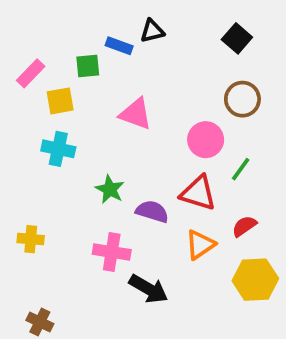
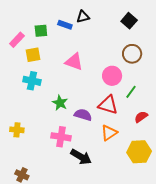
green square: (88, 66) -> (41, 31), moved
red semicircle: (244, 226) -> (141, 117), moved

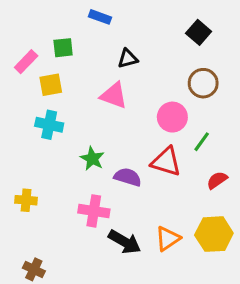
black triangle: (83, 17) -> (128, 59), moved
blue rectangle: (65, 25) -> (100, 17), moved
orange triangle: (109, 133) -> (168, 239), moved

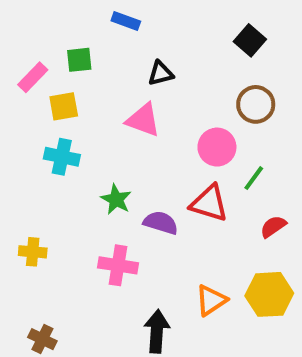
black arrow: (125, 242) -> (157, 331), moved, turned -116

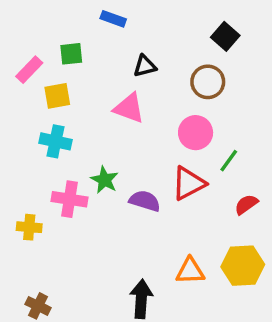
brown circle: (256, 104) -> (208, 82), moved
red triangle: (209, 203) -> (189, 183), turned -45
pink cross: (118, 265) -> (69, 199), moved
orange triangle: (211, 300) -> (190, 271), turned 32

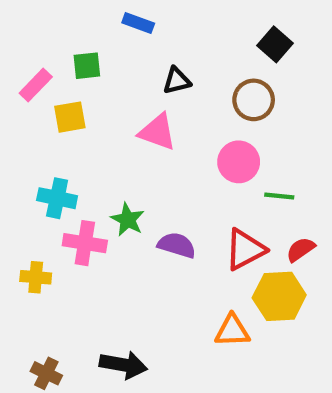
cyan cross: (55, 141) -> (57, 198), moved
green line: (229, 161) -> (279, 196), turned 60
red triangle: (189, 183) -> (245, 249), moved
yellow hexagon: (243, 266) -> (279, 296), moved
black arrow: (141, 299) -> (123, 365), moved, turned 96

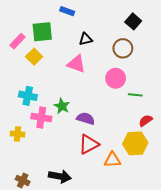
green square: (87, 66) -> (42, 32), size x1.5
yellow square: (70, 117) -> (34, 57), turned -35
red triangle: (245, 249) -> (89, 144), moved

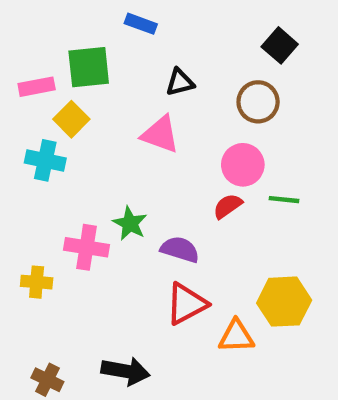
pink rectangle: (18, 41) -> (37, 87), turned 35
cyan cross: (28, 96) -> (45, 160), moved
red semicircle: (146, 121) -> (228, 206), moved

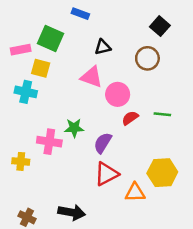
green square: (89, 67) -> (51, 38), turned 30
yellow square: (71, 119) -> (41, 68), turned -30
pink circle: (243, 165) -> (118, 94), moved
green star: (130, 223) -> (74, 128), turned -30
purple semicircle: (180, 249) -> (103, 143), turned -75

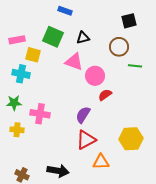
black square: (160, 26) -> (129, 21), turned 35
green square: (51, 38) -> (53, 37), moved
green line: (162, 114) -> (135, 66), moved
green star: (74, 128) -> (14, 103), moved
orange triangle: (135, 193) -> (101, 162), moved

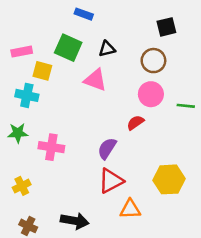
green line: (135, 66) -> (186, 106), moved
pink circle: (95, 76) -> (151, 94), moved
yellow cross: (17, 130) -> (22, 186), moved, turned -32

